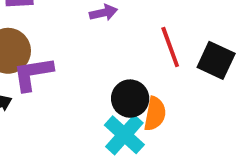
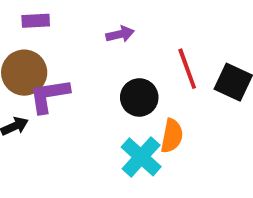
black circle: (130, 99) -> (139, 97), moved

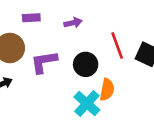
purple rectangle: (36, 21) -> (31, 18), moved
purple L-shape: (49, 96) -> (44, 62), moved

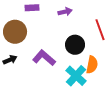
purple L-shape: (44, 62) -> (44, 58), moved, turned 50

